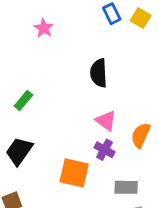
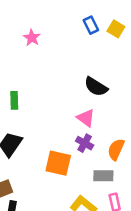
black semicircle: (99, 73) -> (96, 87), moved, turned -55
green rectangle: (23, 100) -> (14, 100), turned -42
orange semicircle: (141, 135) -> (116, 149), moved

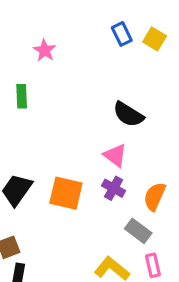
green rectangle: (14, 100) -> (22, 96), moved
orange square: (58, 163) -> (66, 193), moved
gray rectangle: (103, 176) -> (138, 231), turned 36

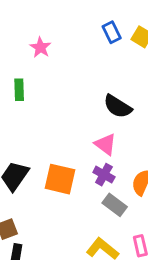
gray rectangle: (138, 231) -> (115, 205), moved

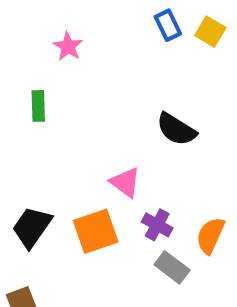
pink triangle: (105, 144) -> (125, 182), moved
orange square: (60, 179) -> (96, 231), turned -32

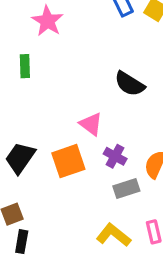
pink star: (68, 46) -> (47, 21), size x1.4
gray rectangle: (172, 267) -> (126, 188), turned -55

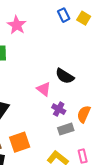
black semicircle: (130, 84) -> (65, 76), moved
orange square: (68, 161) -> (20, 142), moved

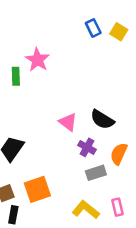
pink star: (17, 25) -> (37, 60), moved
black semicircle: (65, 76) -> (102, 119), moved

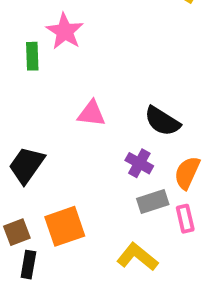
pink triangle: (68, 122) -> (92, 114), moved, turned -30
pink rectangle: (117, 207) -> (185, 219), moved

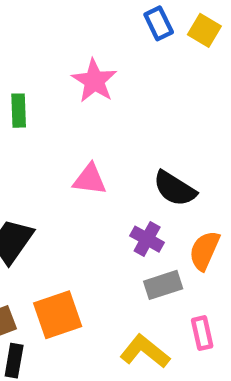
pink star: (65, 31) -> (94, 81), moved
pink rectangle: (185, 219) -> (202, 333), moved

